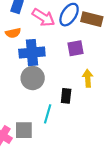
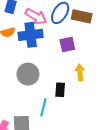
blue cross: (32, 53) -> (31, 35), moved

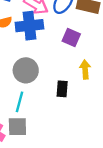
purple square: (67, 45) -> (71, 37), turned 35
cyan line: (43, 107) -> (20, 102), moved

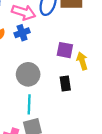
blue cross: (29, 26) -> (22, 33), size x0.6
purple square: (71, 37) -> (65, 50), moved

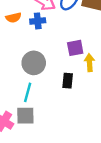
purple square: (65, 50) -> (75, 48), turned -35

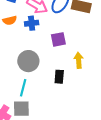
purple square: (75, 48) -> (58, 39), moved

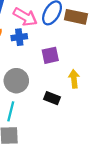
black rectangle: (59, 77) -> (52, 98), turned -72

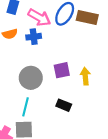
purple square: (50, 55) -> (62, 70), moved
black rectangle: (52, 98) -> (64, 105), moved

